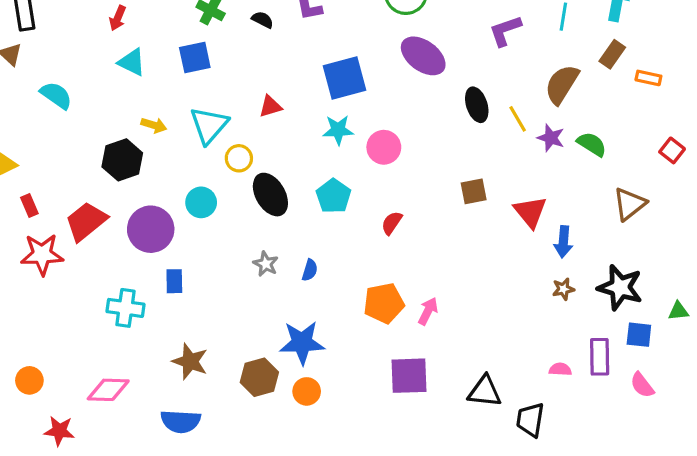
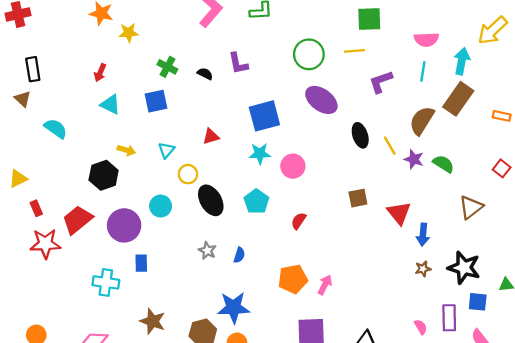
brown rectangle: (612, 54) -> (458, 99), size x1.6
orange rectangle: (648, 78) -> (502, 116), moved
cyan triangle: (209, 125) -> (166, 150), size x0.6
pink semicircle: (560, 369) -> (421, 327), turned 56

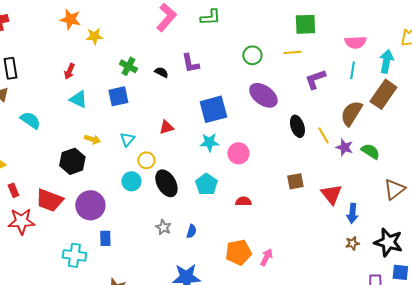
green circle: (309, 54) -> (252, 55), size x0.7
cyan circle: (161, 206) -> (131, 181), moved
red trapezoid: (77, 220) -> (49, 200), turned -120
red semicircle: (299, 221) -> (243, 201), turned 56

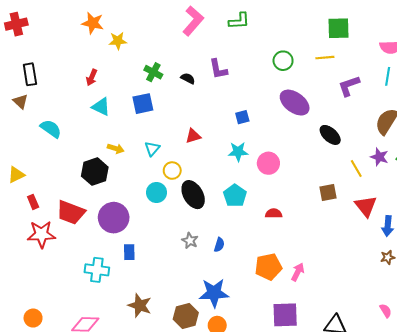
blue square: (213, 109) -> (242, 117), size x0.5
black ellipse: (297, 126) -> (330, 135), turned -30
yellow line: (323, 135) -> (356, 168), moved

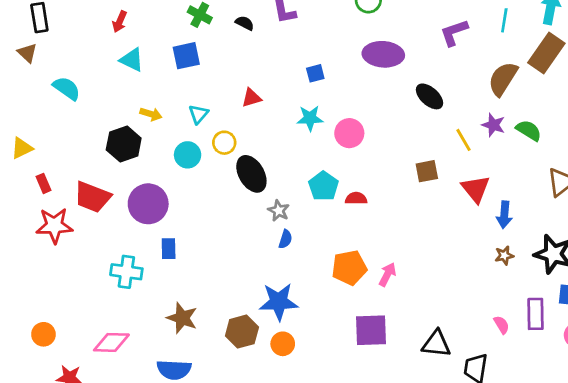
purple ellipse: (295, 103) -> (383, 54), turned -32
cyan circle: (156, 192) -> (188, 155), moved
cyan pentagon: (235, 196) -> (323, 186), moved
gray star: (190, 241) -> (279, 211), moved

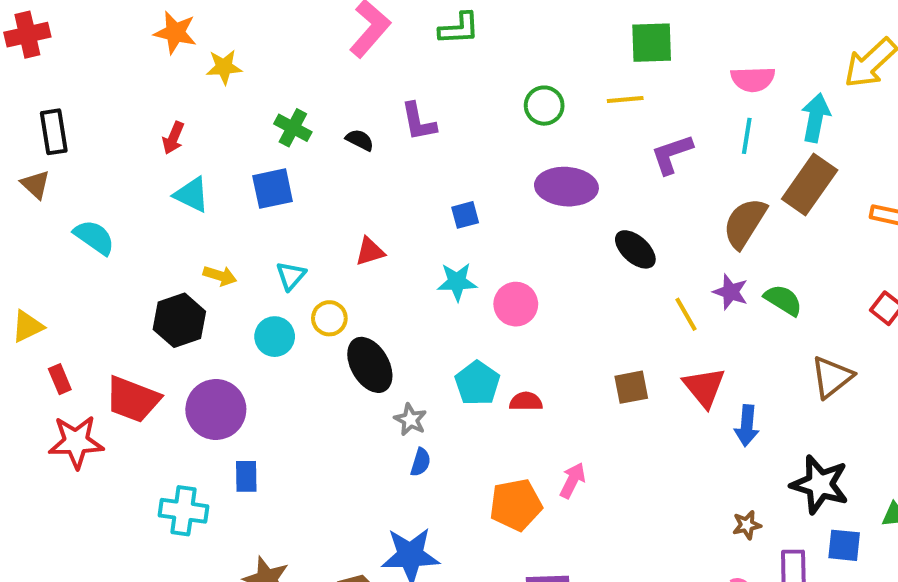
brown square: (427, 171) -> (631, 387), moved
brown star: (504, 255) -> (747, 525), moved
pink arrow: (387, 274) -> (573, 480), moved

